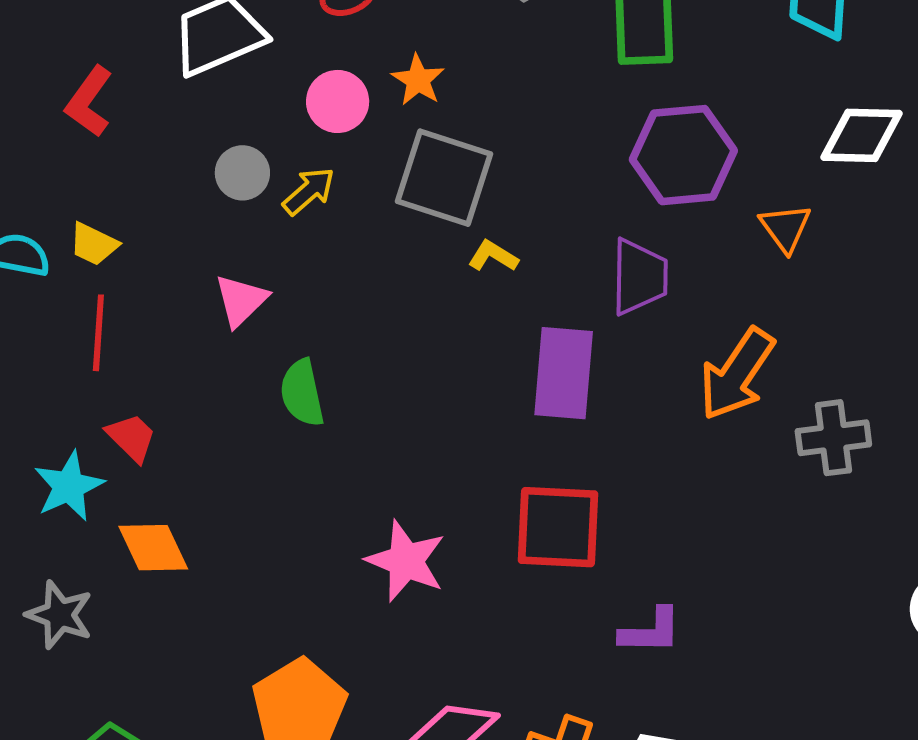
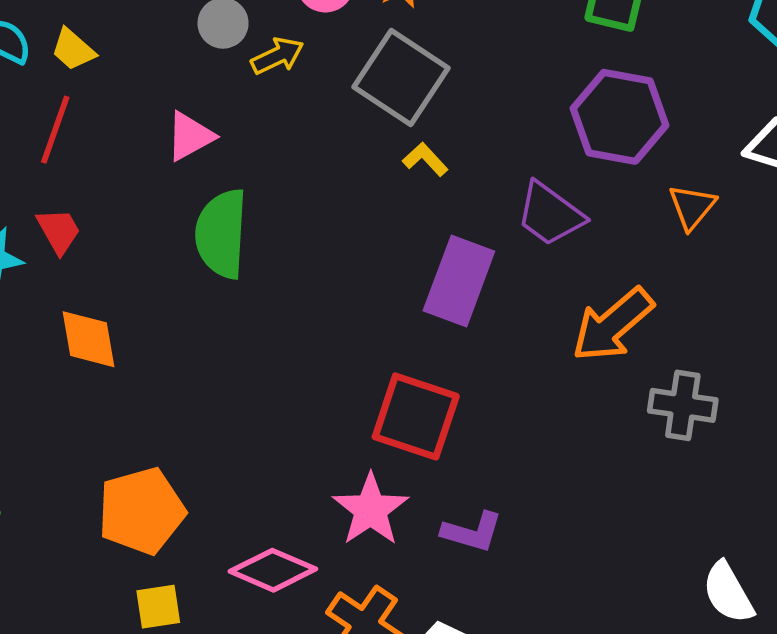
purple trapezoid: (639, 277) -> (550, 214), turned 110
green semicircle: (302, 393) -> (221, 234), size x1.4
orange diamond: (153, 548) -> (89, 339), moved
pink star: (406, 561) -> (371, 510), moved

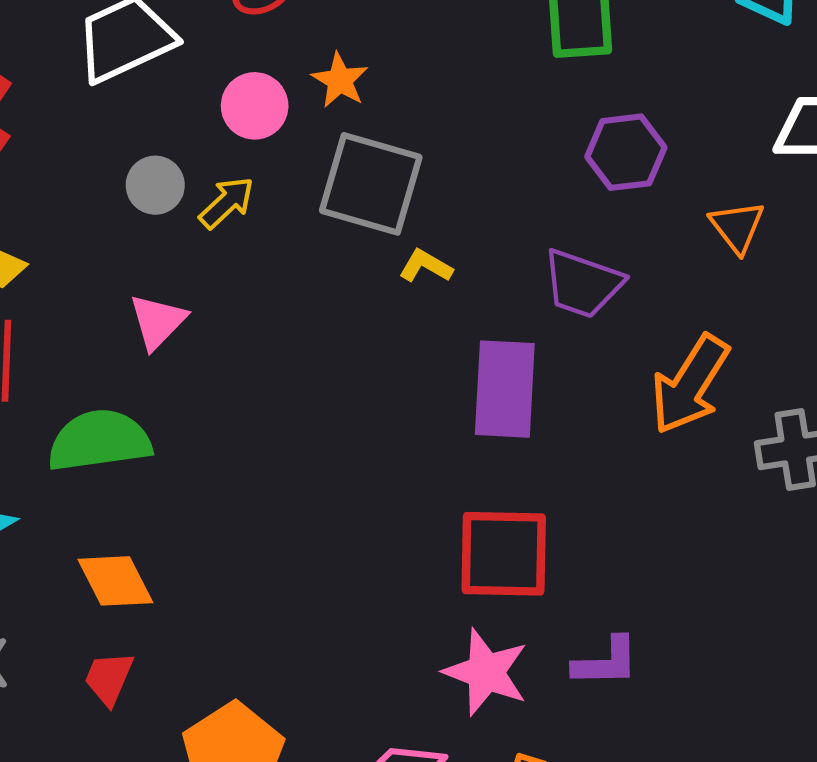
purple hexagon: (619, 117) -> (626, 152), size x0.7
red trapezoid: (59, 231) -> (109, 678), moved, turned -110
green semicircle: (221, 234) -> (99, 441), moved, turned 96

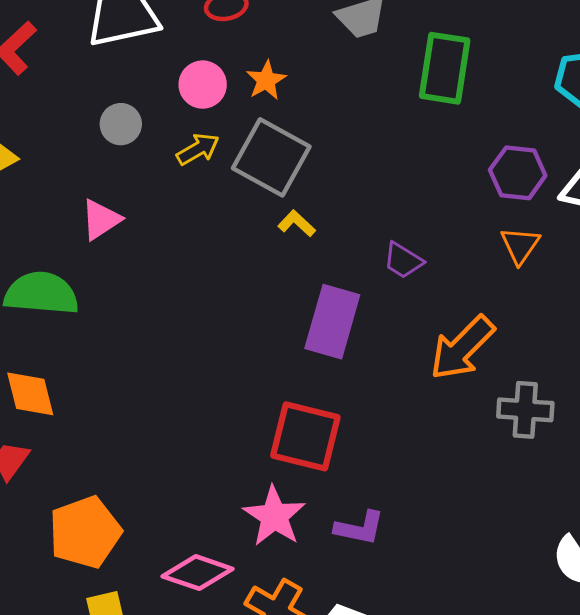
purple hexagon: (626, 152) -> (518, 173), moved
yellow arrow: (227, 203) -> (198, 149), moved
purple trapezoid: (583, 284) -> (403, 260), size x0.7

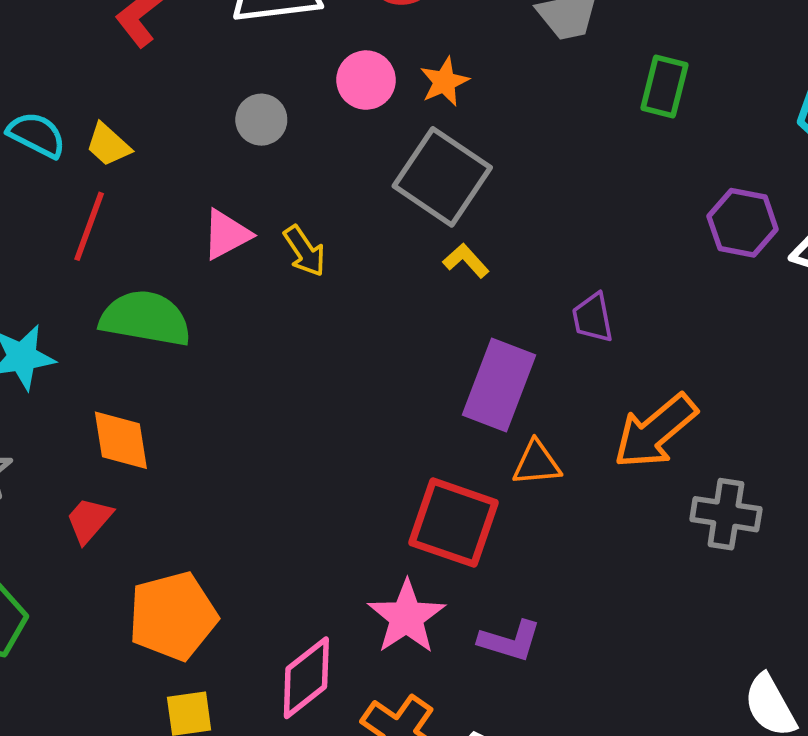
green rectangle: (445, 68) -> (664, 86), size x0.7
yellow arrow: (198, 149) -> (305, 251), moved, turned 81
orange triangle: (520, 245) -> (537, 463), moved, turned 45
purple trapezoid: (403, 260) -> (593, 318), turned 42
pink diamond: (198, 573) -> (306, 678), turned -62

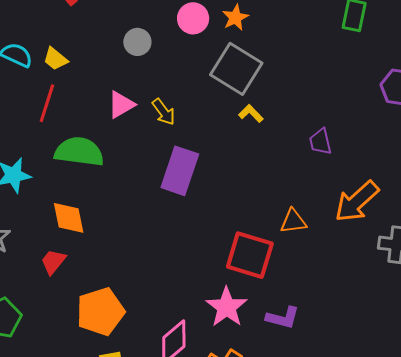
purple rectangle: (499, 385) -> (180, 171), moved

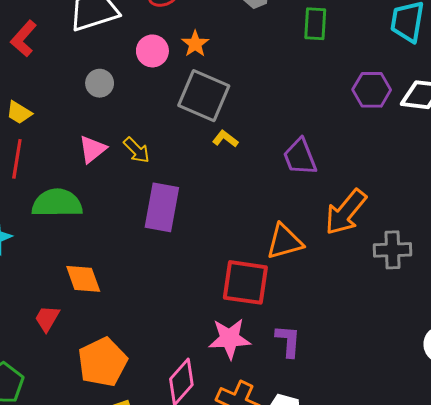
purple trapezoid: (320, 142) -> (300, 157), size x1.4
orange diamond: (69, 218) -> (83, 279), moved
orange triangle: (293, 221) -> (284, 242), size x1.4
pink star: (227, 307) -> (230, 339), turned -30
purple L-shape: (283, 318) -> (288, 341), turned -92

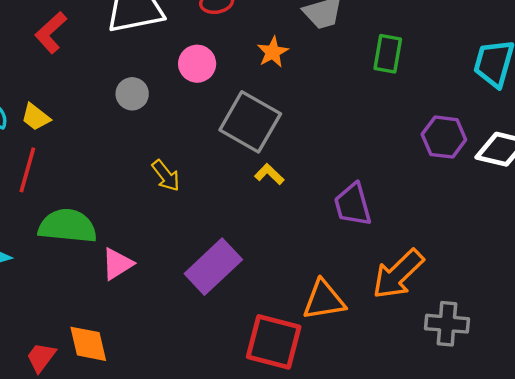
orange star: (195, 44) -> (273, 52), moved
pink triangle: (92, 149) -> (117, 264), moved
purple rectangle: (162, 207) -> (213, 267), moved, turned 30
orange diamond: (83, 279) -> (88, 344), moved

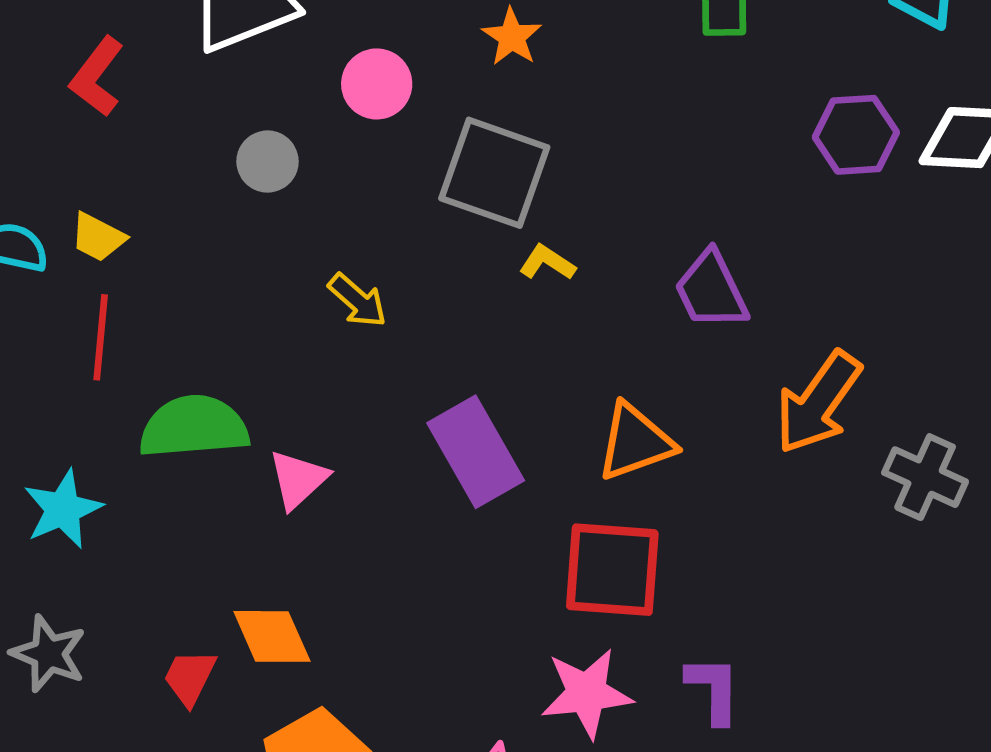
purple rectangle: (213, 267) -> (476, 452), turned -66
orange triangle: (324, 300) -> (635, 442), moved
gray cross: (447, 324) -> (925, 477), turned 30

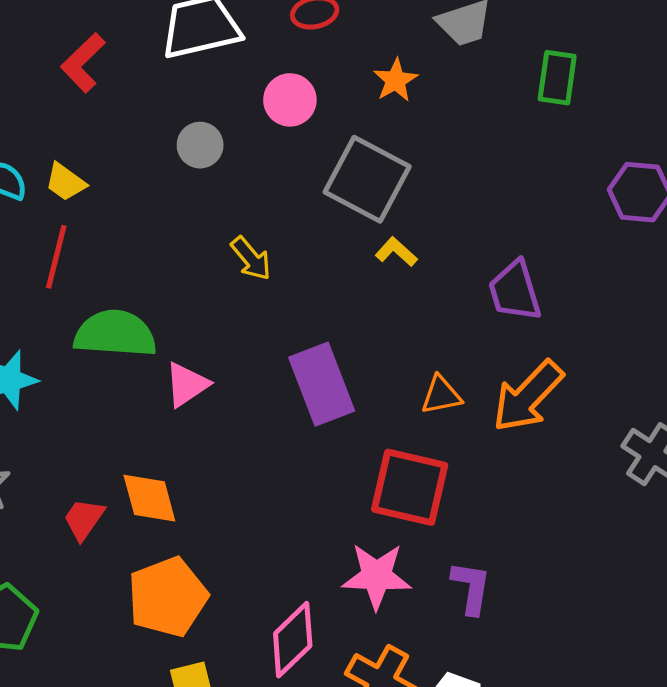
orange arrow: (818, 403) -> (528, 396), moved
orange triangle: (635, 442) -> (441, 395), size x0.7

